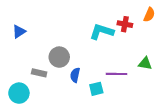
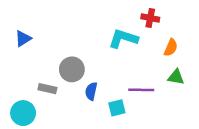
orange semicircle: (149, 15) -> (171, 48), moved
red cross: (125, 24) -> (150, 18), moved

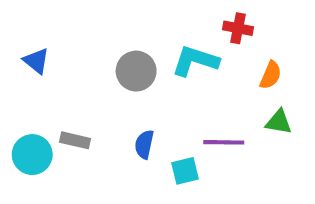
blue triangle: (23, 39) -> (36, 61), turned -48
gray circle: (72, 69) -> (136, 71), moved
cyan circle: (23, 113) -> (32, 155), moved

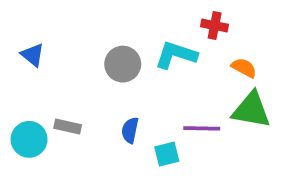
orange semicircle: (271, 75) -> (244, 68), turned -85
green triangle: (279, 122) -> (251, 110), size x1.6

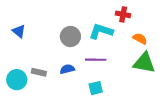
purple line: (202, 128) -> (96, 60), moved
blue semicircle: (130, 130) -> (67, 69), moved, turned 64

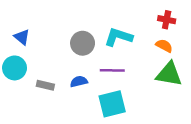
red cross: (123, 14) -> (167, 20), moved
cyan circle: (17, 80) -> (15, 68), moved
cyan square: (96, 88) -> (112, 104), size x1.6

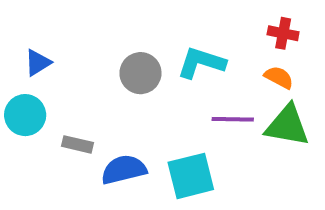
blue triangle: (22, 37) -> (38, 63), turned 49
purple line: (112, 70) -> (233, 119), moved
blue semicircle: (79, 82) -> (124, 170), moved, size x1.5

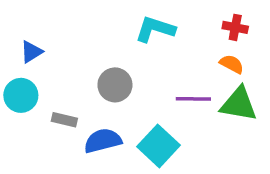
cyan L-shape: (201, 63) -> (155, 29), moved
gray circle: (140, 73) -> (115, 85), moved
cyan square: (191, 176) -> (159, 146), turned -33

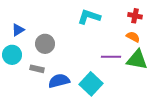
gray circle: (115, 85) -> (45, 44), moved

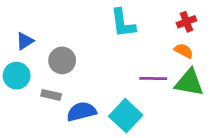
red cross: (135, 16) -> (186, 22), turned -32
cyan L-shape: (89, 17) -> (123, 23), turned -115

